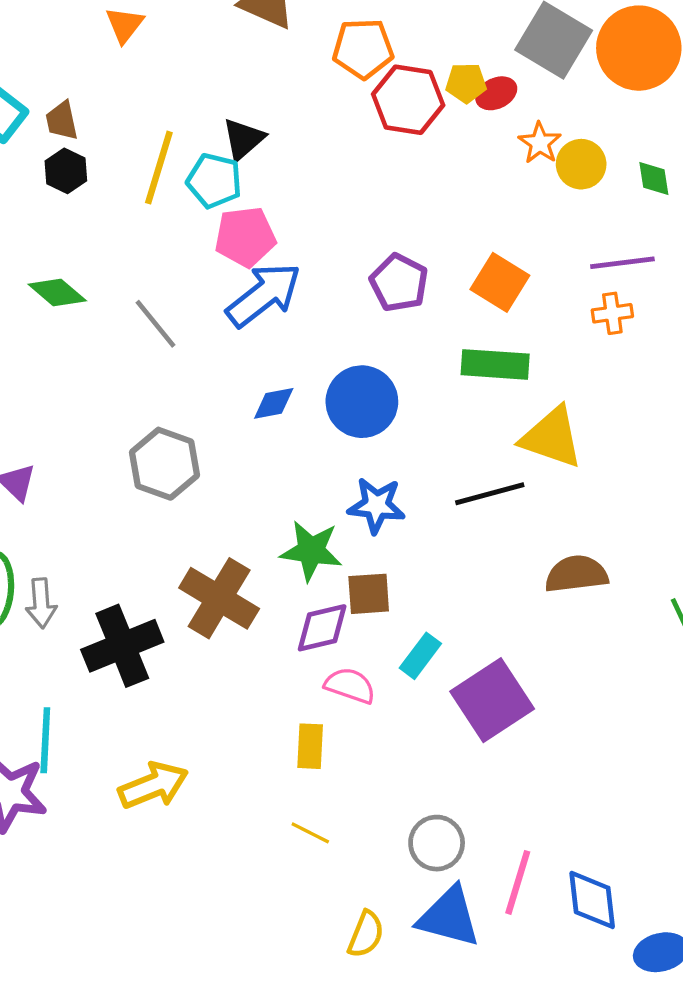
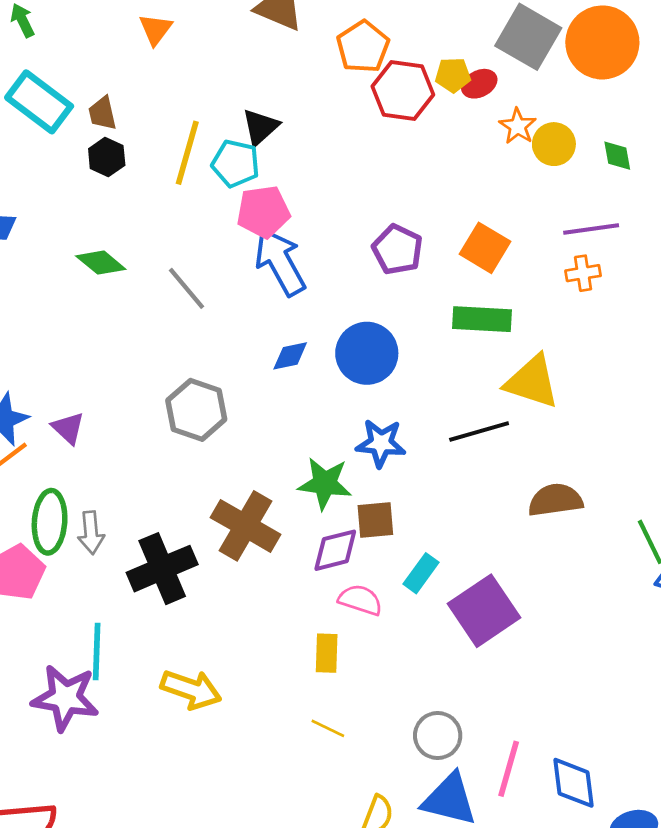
orange pentagon: (363, 49) -> (363, 47), turned -30
blue arrow: (264, 295) -> (280, 262), turned -80
yellow arrow: (153, 785) -> (191, 689), turned 42

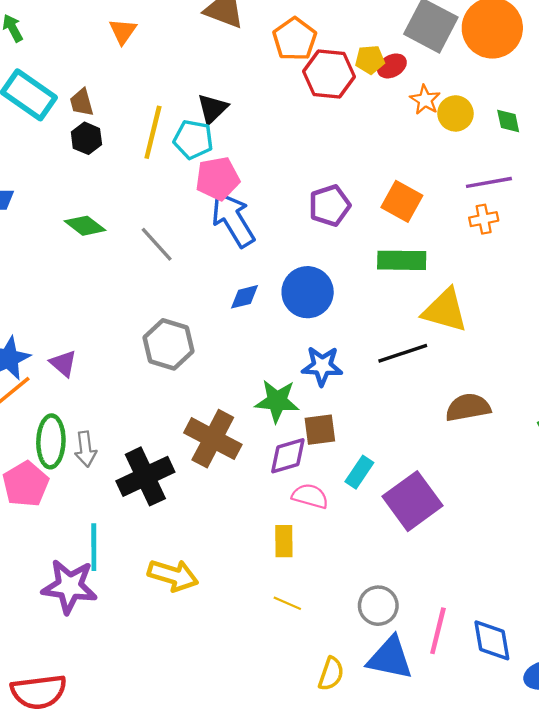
purple pentagon: (397, 250) -> (330, 205), turned 30

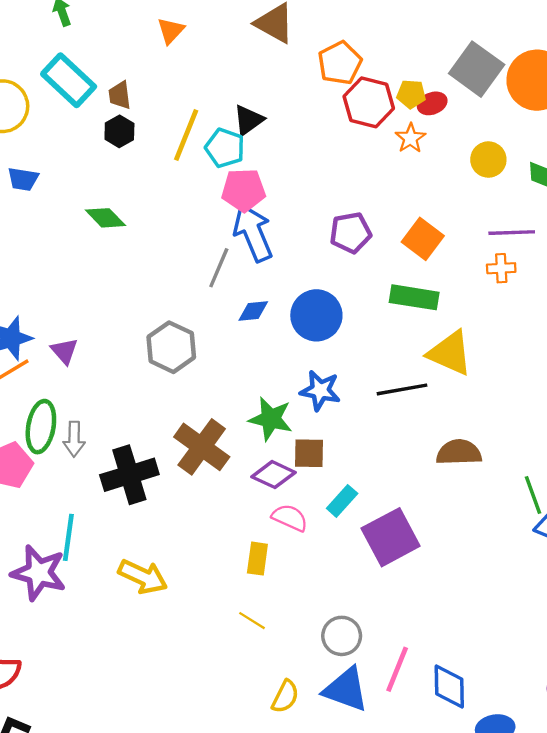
orange star: (425, 100) -> (410, 138), moved
gray line: (157, 244) -> (219, 268), moved, turned 57
purple diamond: (288, 456) -> (274, 475), turned 33

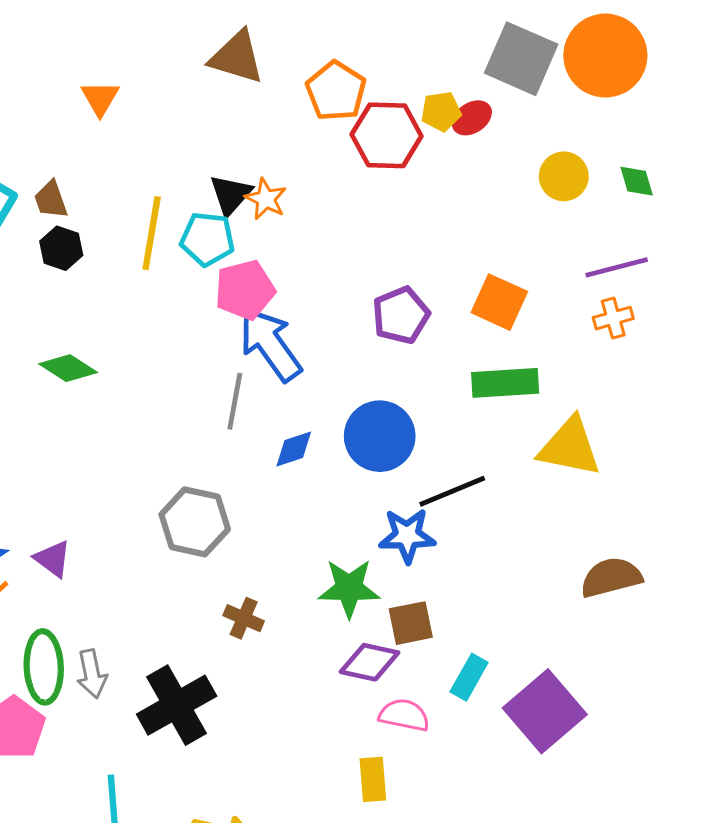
orange star: (410, 138) -> (266, 199), moved
black line: (402, 389) -> (452, 491), moved
brown cross: (202, 447) -> (244, 618), moved, size x0.5

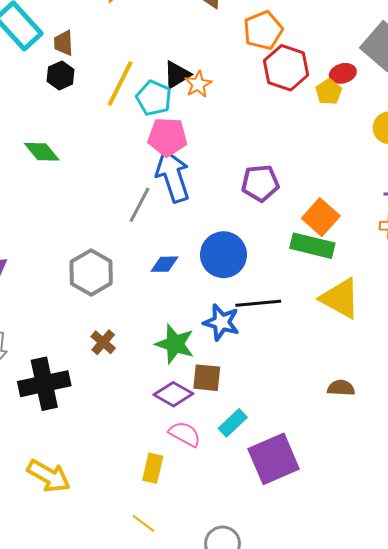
yellow pentagon: (441, 111) -> (329, 92), moved, turned 30
orange square: (499, 302) -> (321, 217), moved
blue diamond: (294, 449) -> (164, 264), moved
brown semicircle: (611, 577) -> (341, 388), size x0.7

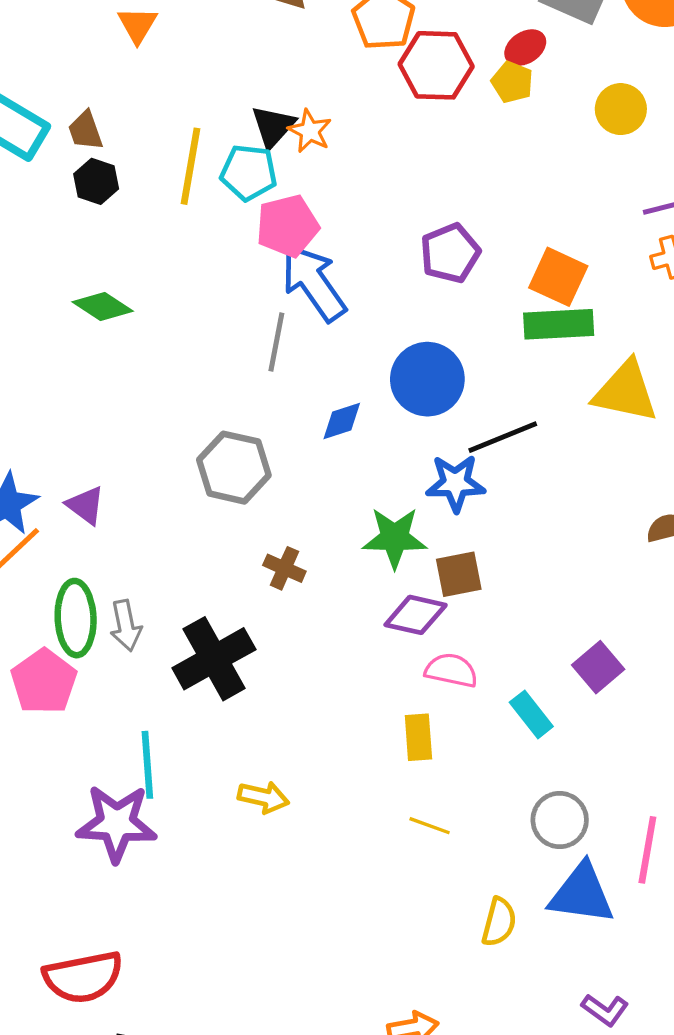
cyan rectangle: (233, 423) -> (531, 714), moved, turned -68
purple square: (274, 459) -> (598, 667), size x0.6
yellow arrow: (49, 476) -> (263, 797), size x0.7

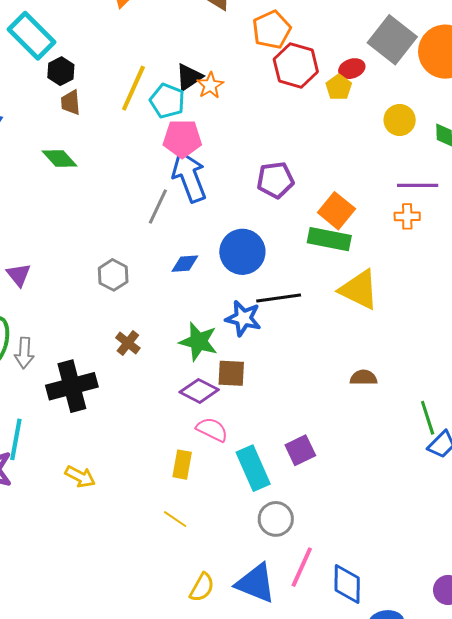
brown trapezoid: (85, 131) -> (71, 102), moved
black hexagon: (96, 181) -> (61, 71), moved
gray hexagon: (234, 468) -> (113, 275), size x0.7
cyan rectangle: (531, 714) -> (253, 468), size x1.5
gray circle: (560, 820) -> (276, 519), moved

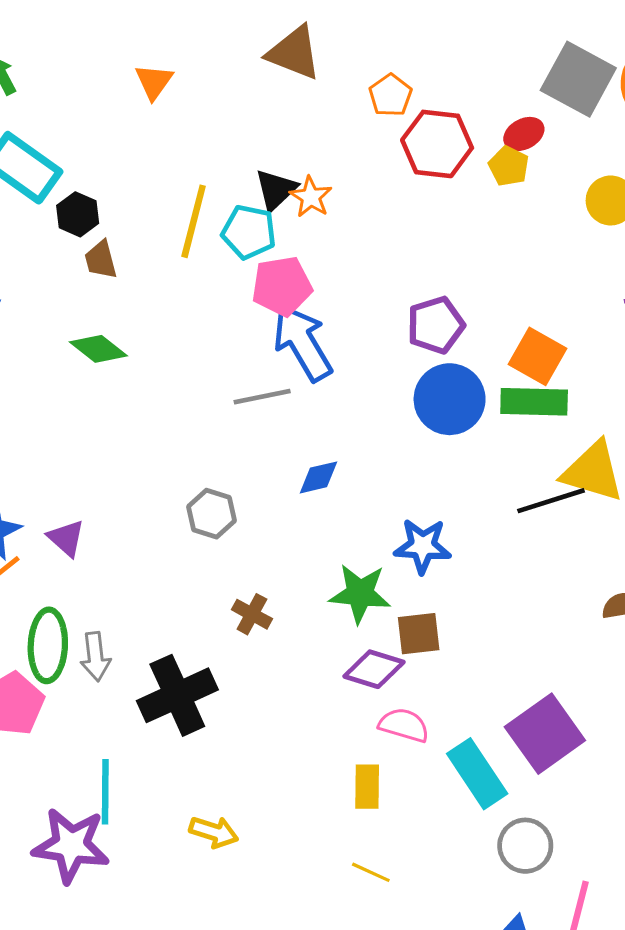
orange pentagon: (272, 30) -> (390, 95), size x0.7
gray line: (158, 206) -> (262, 397), turned 63
blue circle: (242, 252) -> (450, 399), moved
black line: (279, 298) -> (551, 501), moved
purple square: (300, 450) -> (545, 734), size x1.6

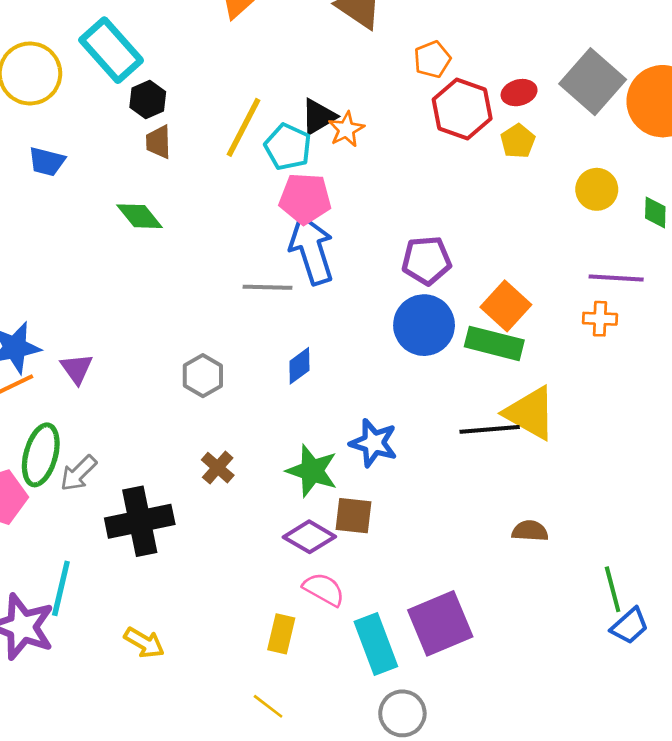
red ellipse: (524, 134) -> (519, 93), moved
blue diamond: (319, 477) -> (299, 366), turned -36
gray arrow: (95, 657) -> (78, 473), turned 39

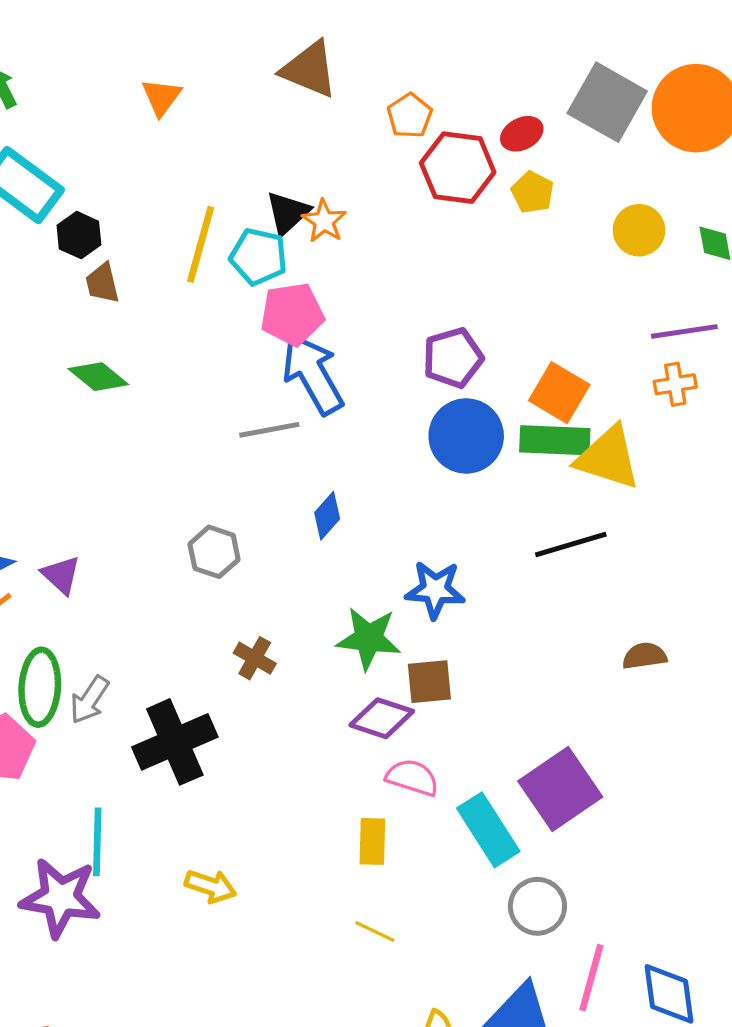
yellow triangle: (530, 413) -> (608, 458), moved

